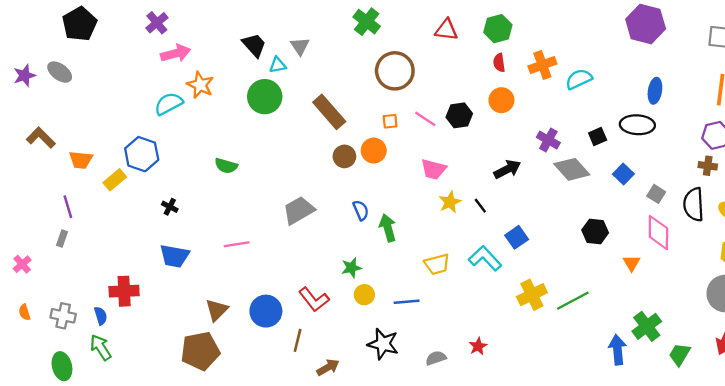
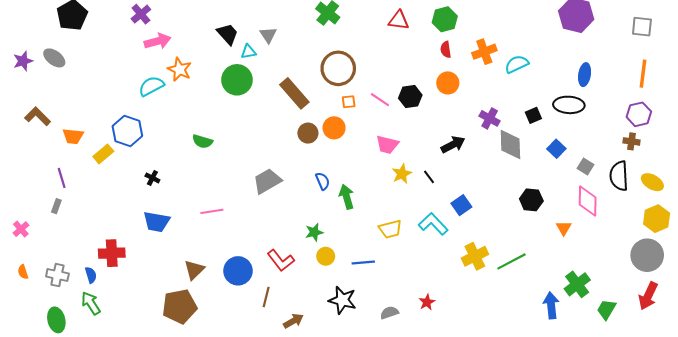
brown circle: (395, 71) -> (338, 68), moved
gray diamond: (572, 169) -> (510, 145), turned 40

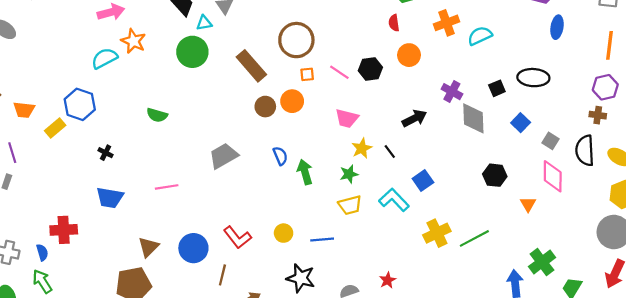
red semicircle: (446, 50) -> (394, 23), moved
blue ellipse: (585, 75) -> (557, 27), moved
green star: (314, 232) -> (349, 174), moved

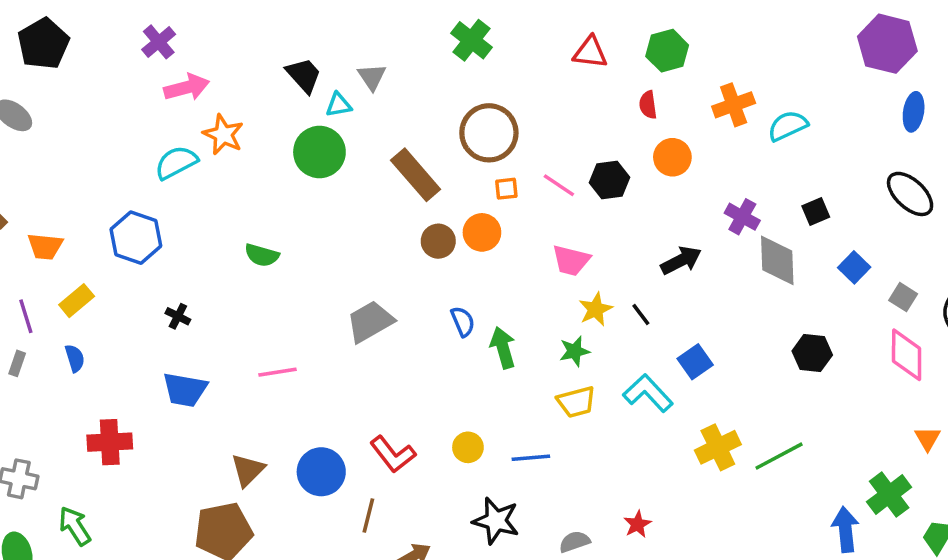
black ellipse: (533, 78) -> (910, 194), moved, turned 40
yellow rectangle: (55, 128) -> (77, 301), moved
orange triangle: (528, 204) -> (928, 439), moved
blue semicircle: (42, 252) -> (75, 358), moved

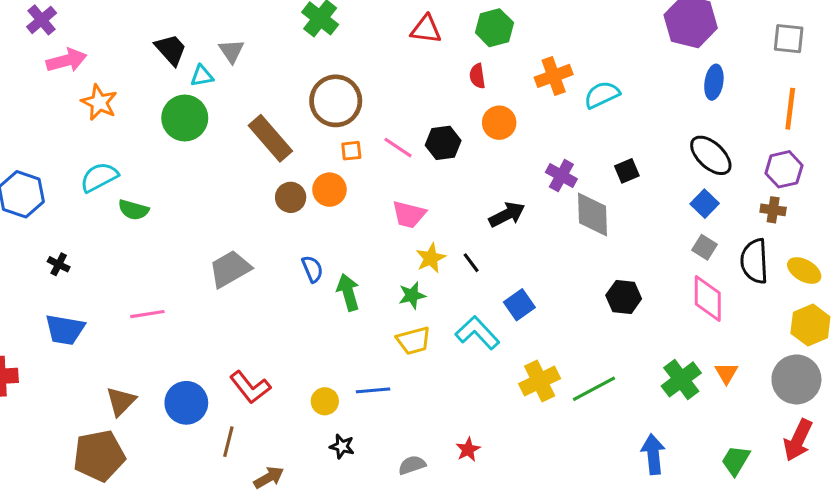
cyan semicircle: (176, 163) -> (99, 177), moved
blue square: (854, 267) -> (705, 204), moved
yellow circle: (468, 447) -> (325, 401), moved
green cross: (889, 495) -> (681, 379), moved
black star: (496, 521) -> (342, 446), size x0.6

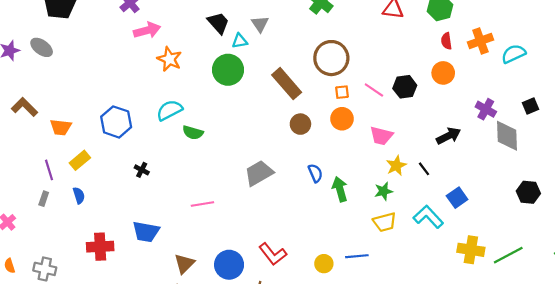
red semicircle: (477, 76) -> (446, 41), moved
orange circle: (329, 190) -> (342, 119), moved
blue trapezoid: (65, 330) -> (146, 232), moved
yellow cross: (540, 381) -> (471, 250), turned 35

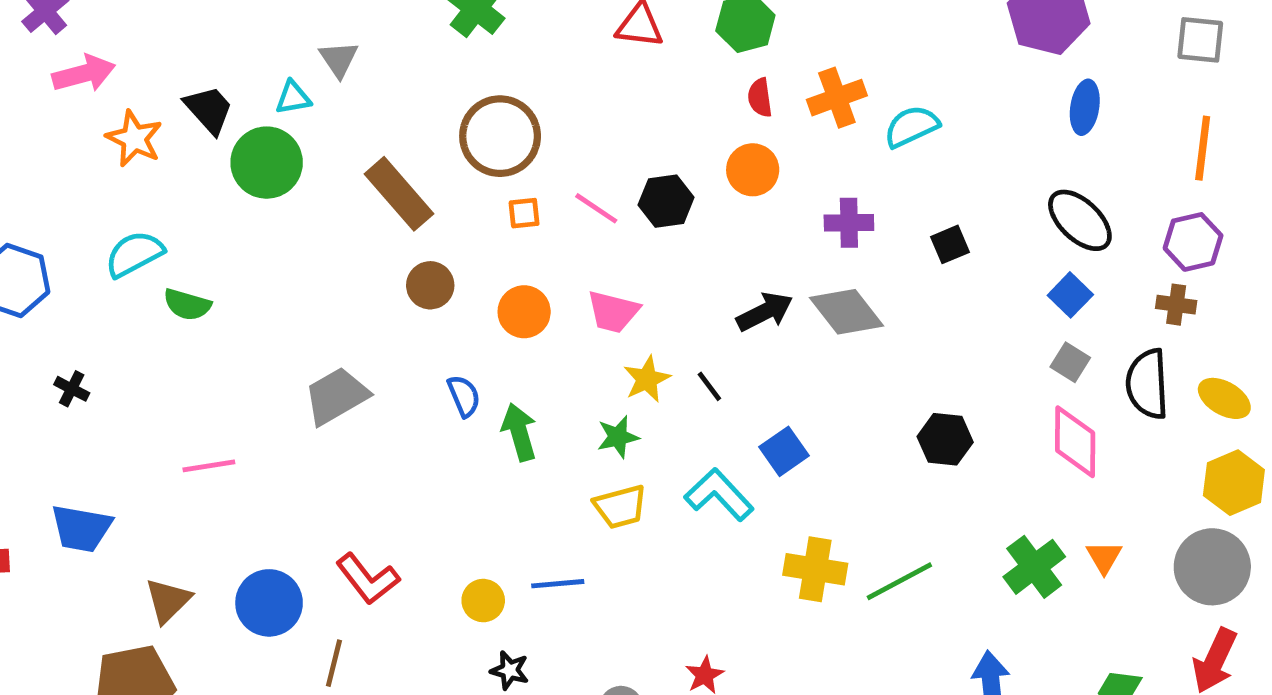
black trapezoid: (218, 23) -> (209, 110), moved
purple cross: (486, 109) -> (849, 223), moved, turned -30
orange circle: (342, 119) -> (524, 312), moved
gray diamond: (507, 136) -> (847, 312), moved, turned -36

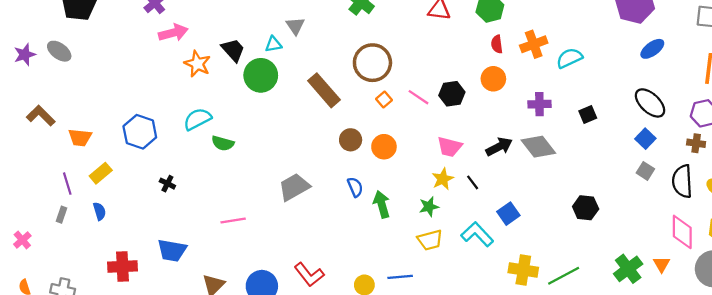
blue ellipse: (1085, 107) -> (652, 49), turned 45
orange square: (524, 213) -> (384, 100), turned -35
brown circle: (430, 285) -> (351, 140), moved
pink trapezoid: (613, 312) -> (450, 147), moved
pink diamond: (1075, 442) -> (682, 232), moved

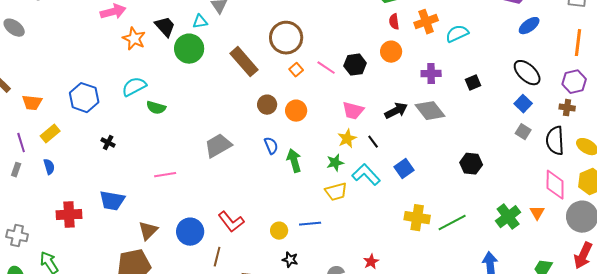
cyan L-shape: (477, 234) -> (366, 175), moved

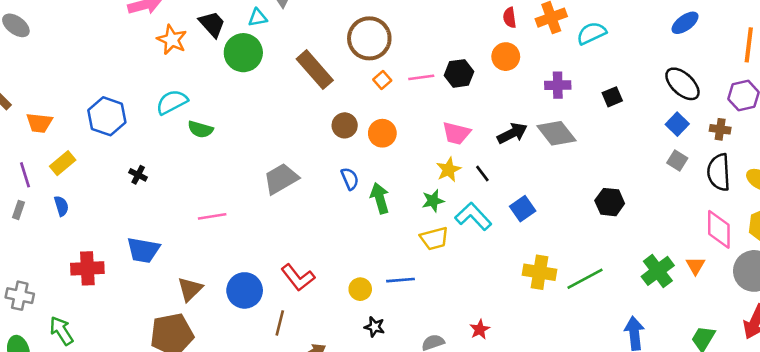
pink line: (326, 68) -> (421, 77), turned -42
brown cross: (567, 108) -> (720, 129), moved

